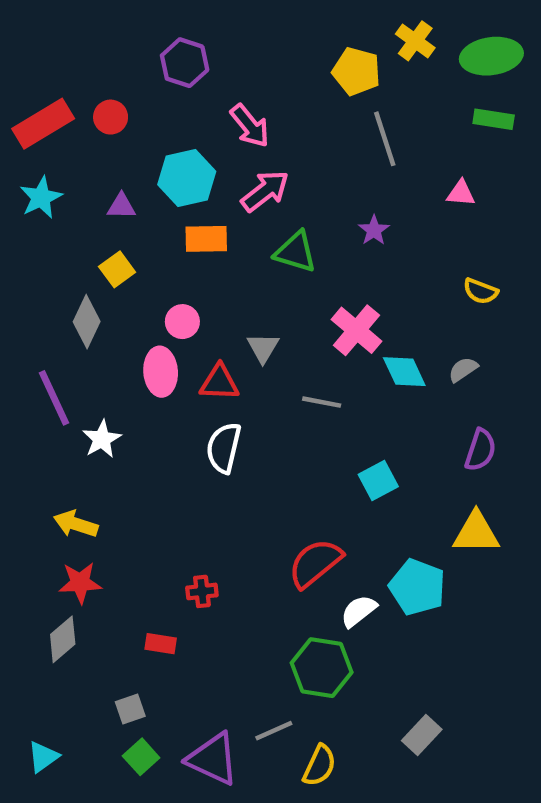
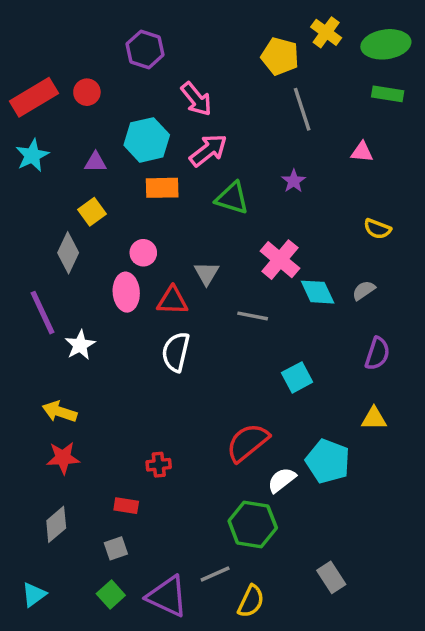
yellow triangle: (476, 533) -> (374, 418), size x0.7
gray diamond: (63, 639) -> (56, 524), moved
gray square: (130, 709) -> (116, 548), moved
gray rectangle: (422, 735) -> (331, 577), turned -76

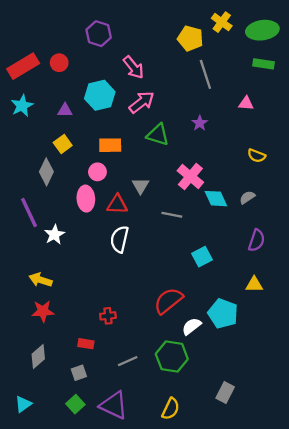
orange rectangle: (162, 188) -> (110, 145), moved
gray line: (215, 574) -> (128, 361), moved
gray rectangle: (331, 577) -> (225, 392), turned 60

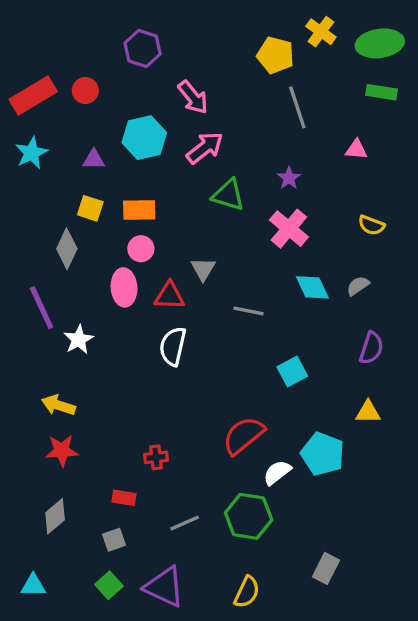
yellow square: (63, 144) -> (90, 208), turned -36
orange rectangle: (110, 145) -> (139, 210), moved
pink cross: (190, 177) -> (289, 229), moved
cyan triangle: (23, 404) -> (33, 585), turned 36

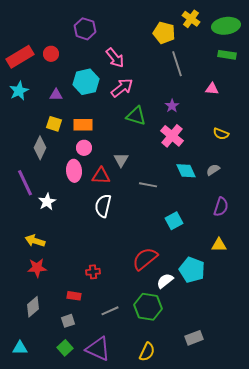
gray rectangle: (326, 568) -> (194, 338), turned 42

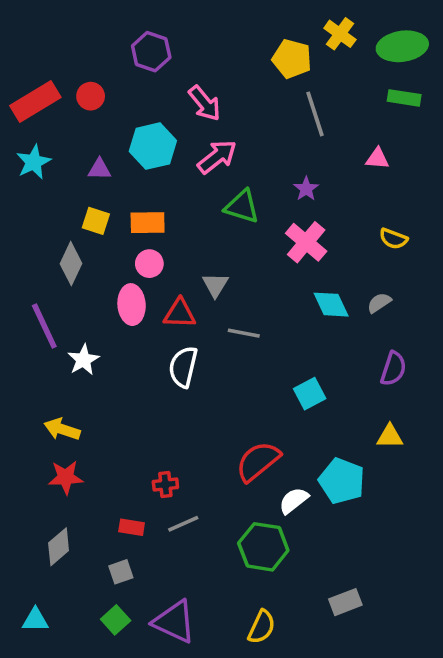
gray line: (148, 185) -> (244, 333), moved
gray line: (110, 311) -> (183, 524), moved

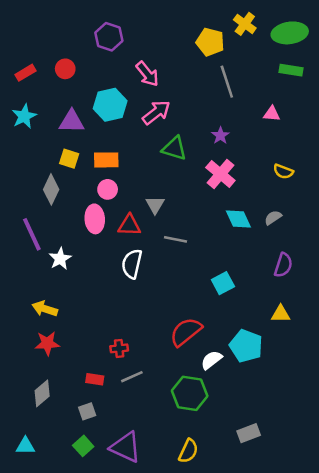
red rectangle: (35, 101) -> (25, 73), size x0.6
purple triangle: (99, 169) -> (72, 121), size x1.5

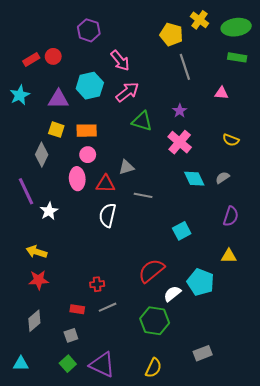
red rectangle: (25, 73) -> (31, 60), moved
gray triangle: (155, 205) -> (126, 167), turned 42

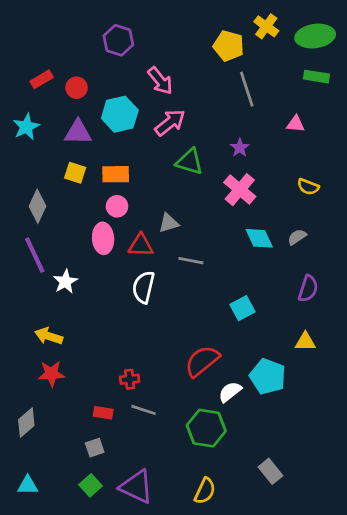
red circle: (53, 56) -> (77, 88), moved
gray diamond: (42, 155) -> (37, 206), moved
gray line: (108, 307) -> (144, 410), turned 42
gray diamond: (34, 321) -> (26, 423), moved
gray rectangle: (203, 353) -> (270, 471), turned 72

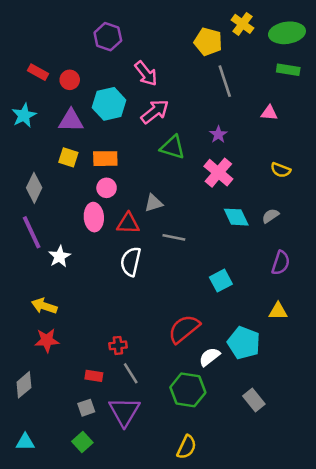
red rectangle: (42, 79) -> (38, 72), turned 60
gray line: (144, 410) -> (131, 373), turned 40
gray rectangle: (270, 471) -> (254, 400), moved
purple triangle: (137, 487) -> (124, 411), moved, turned 36

